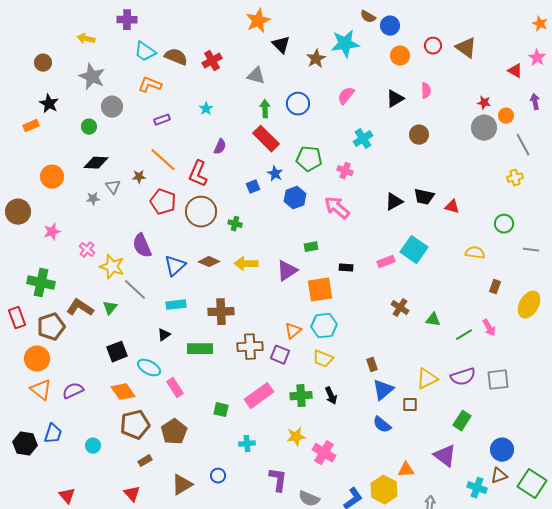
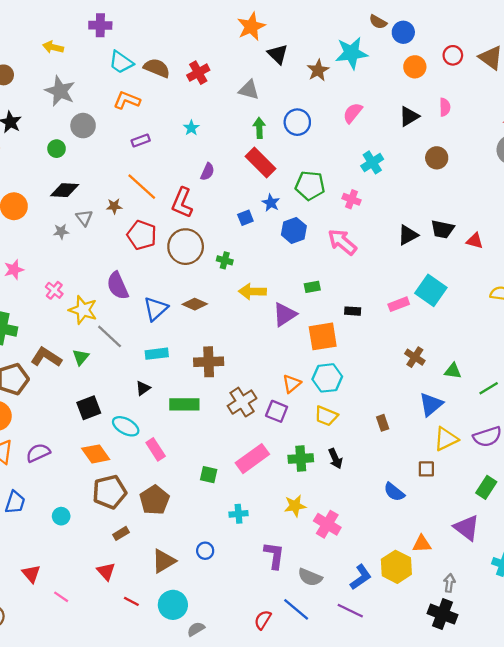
yellow arrow: (246, 264) -> (252, 291), moved
brown cross: (250, 347) -> (242, 402), turned -30
blue triangle: (383, 390) -> (431, 404), moved

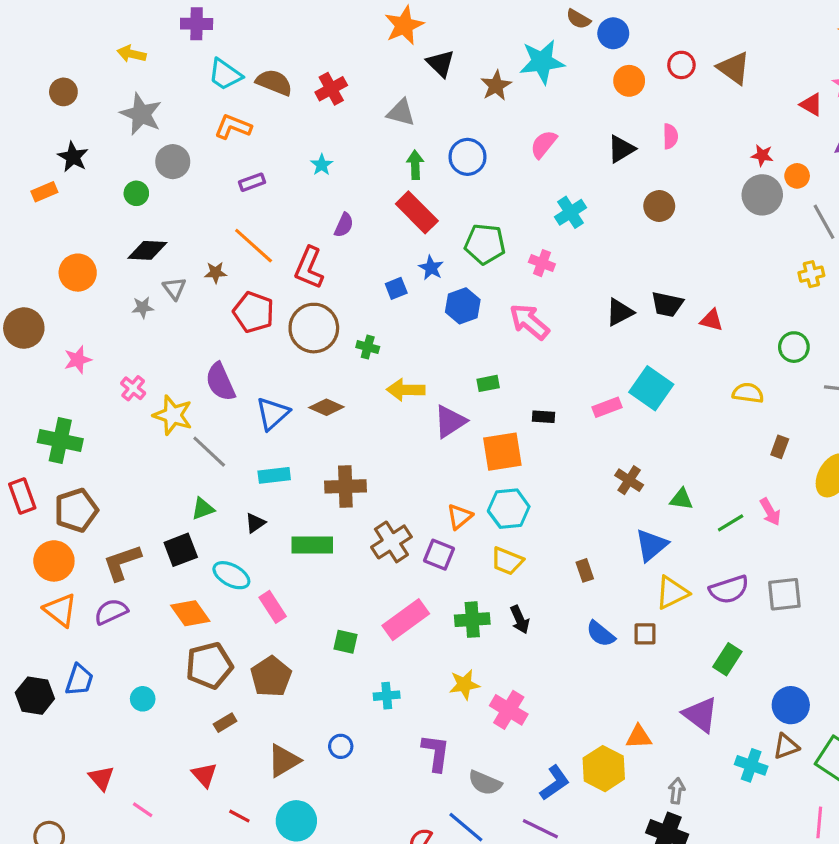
brown L-shape: (46, 357) -> (122, 563), moved, turned -52
green triangle: (81, 357) -> (203, 509), moved, turned 30
blue semicircle: (394, 492) -> (601, 634), moved

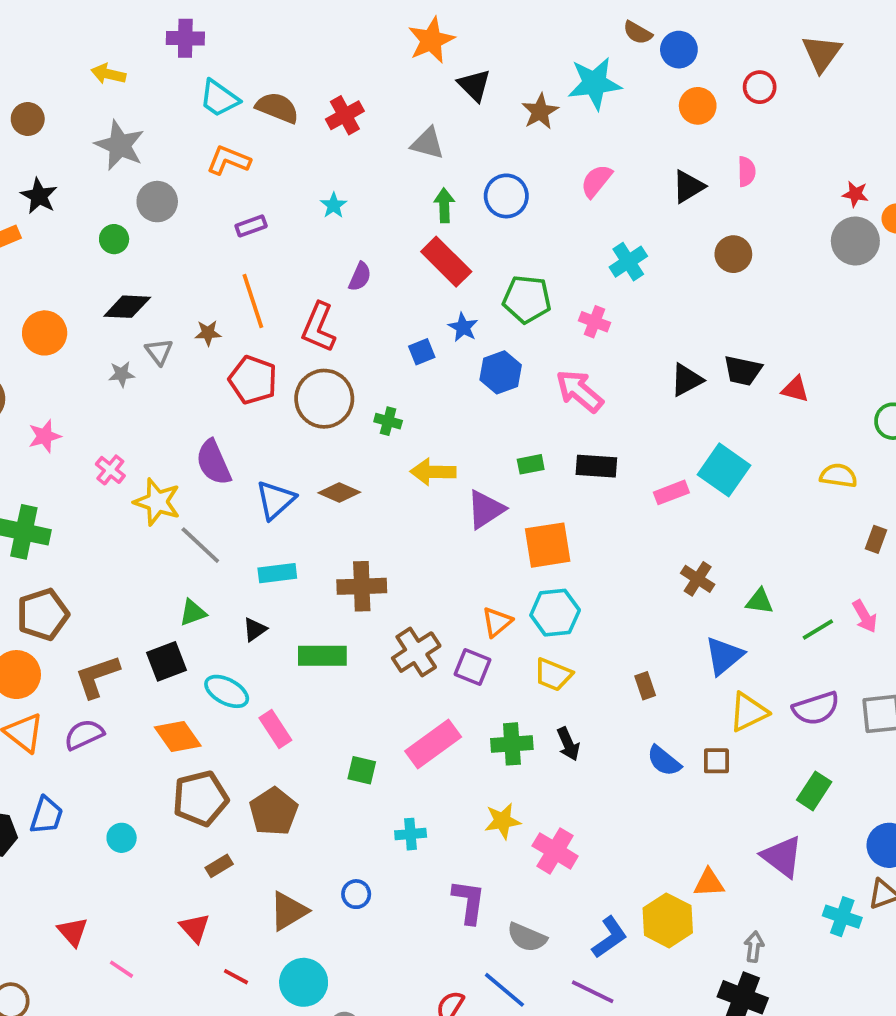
brown triangle: (734, 68) -> (822, 53), moved, turned 30
orange line: (254, 246) -> (253, 301), turned 30
black rectangle: (544, 417) -> (596, 466), moved, size x1.5

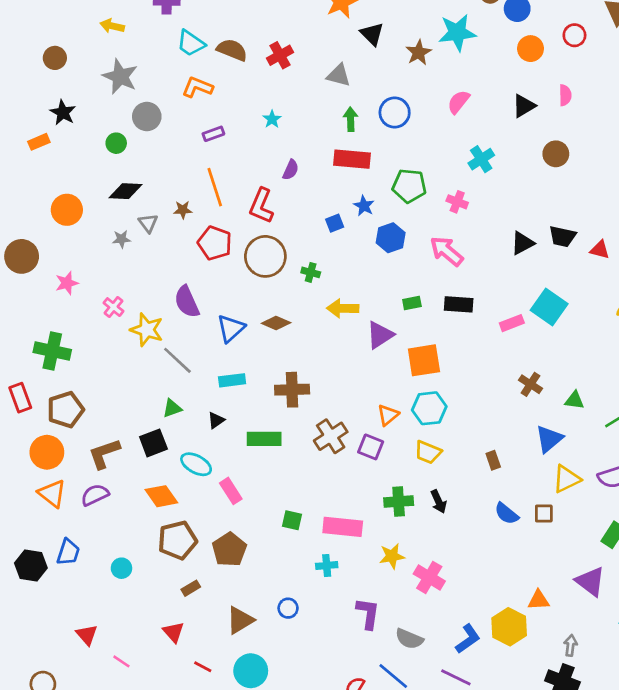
red rectangle: (446, 262) -> (352, 159), turned -40
pink rectangle: (433, 744) -> (343, 527), moved, turned 42

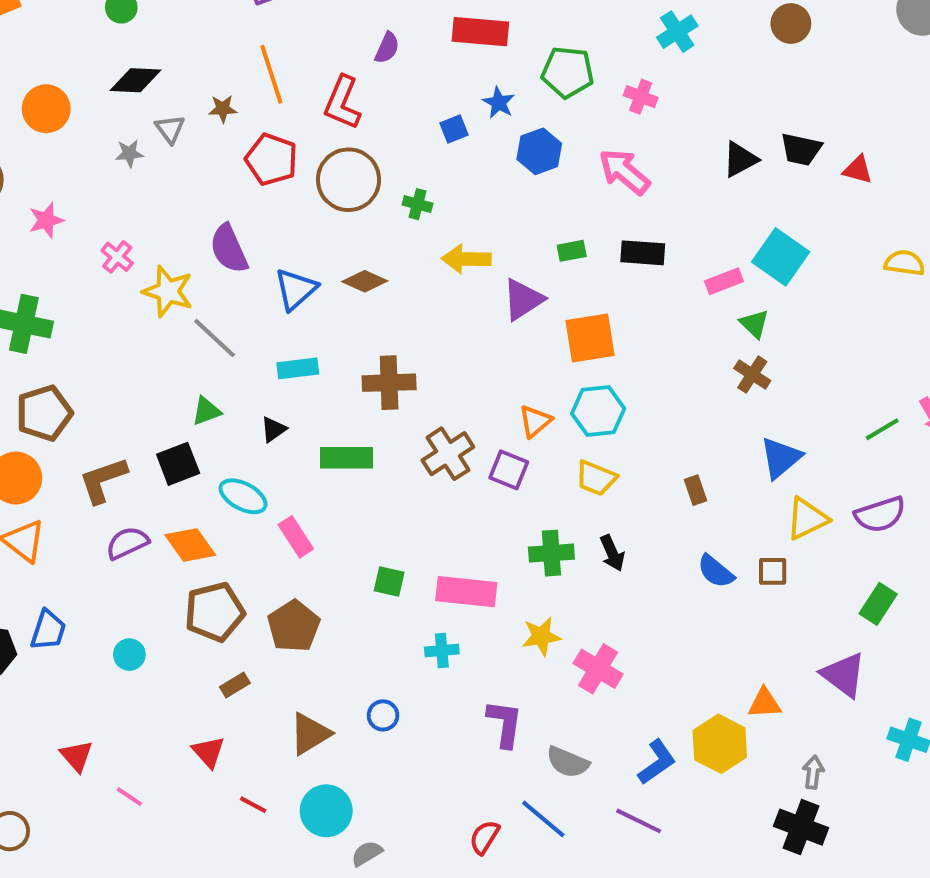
green triangle: (574, 400) -> (754, 324), moved, turned 36
purple semicircle: (95, 495) -> (127, 543), moved

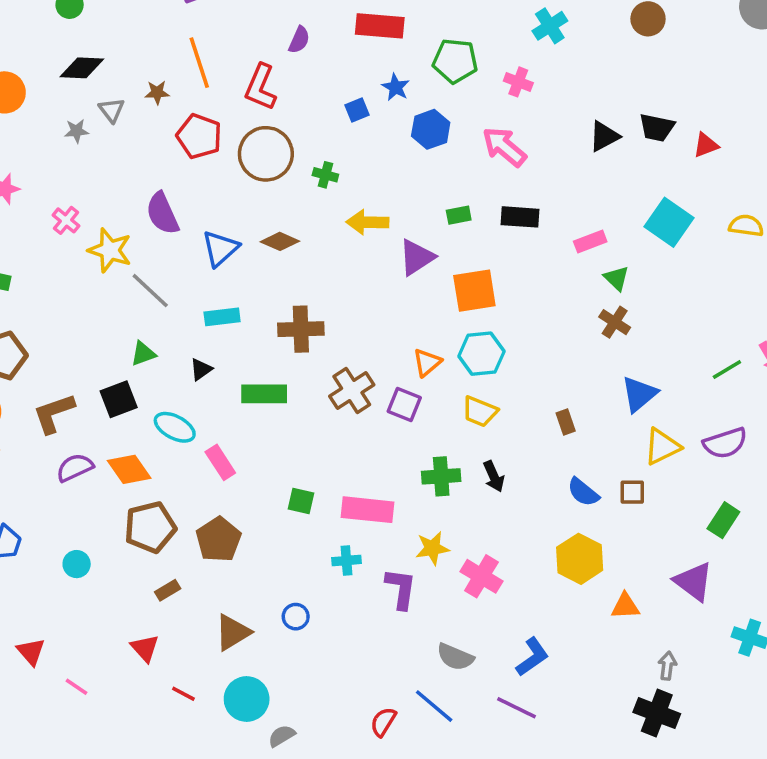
red triangle: (858, 170) -> (706, 145), turned -36
cyan square: (781, 257) -> (669, 222), moved
purple L-shape: (505, 724) -> (401, 589), moved
yellow hexagon: (720, 744) -> (580, 559), moved

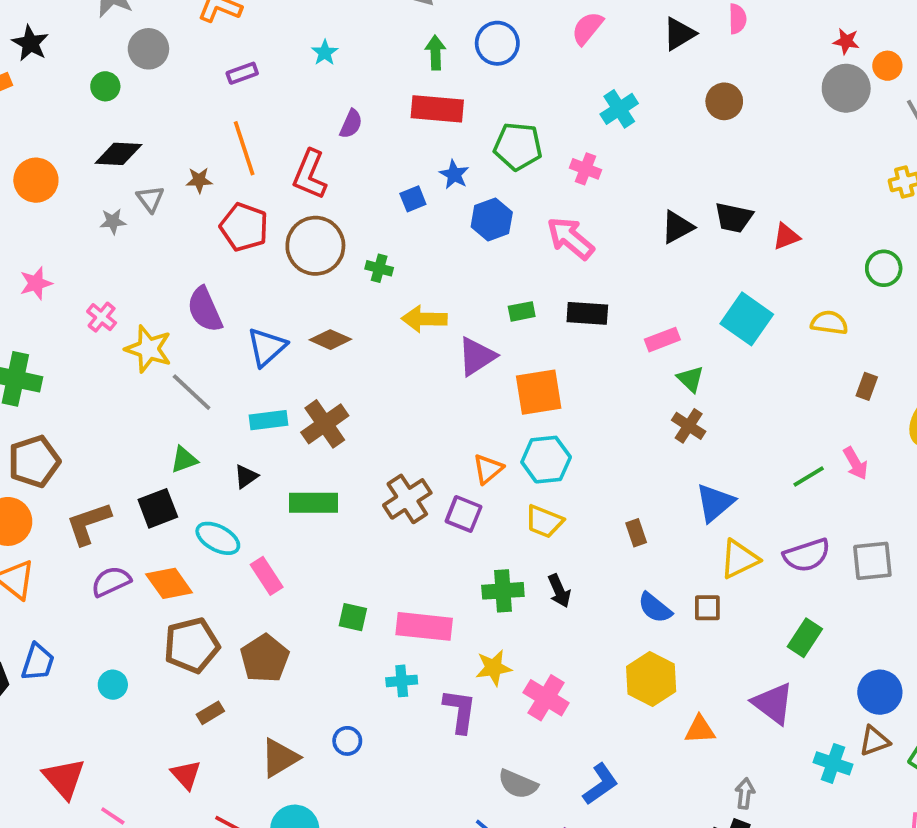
brown cross: (301, 329) -> (325, 424), moved, turned -33
red triangle: (31, 652) -> (64, 778), size x1.4

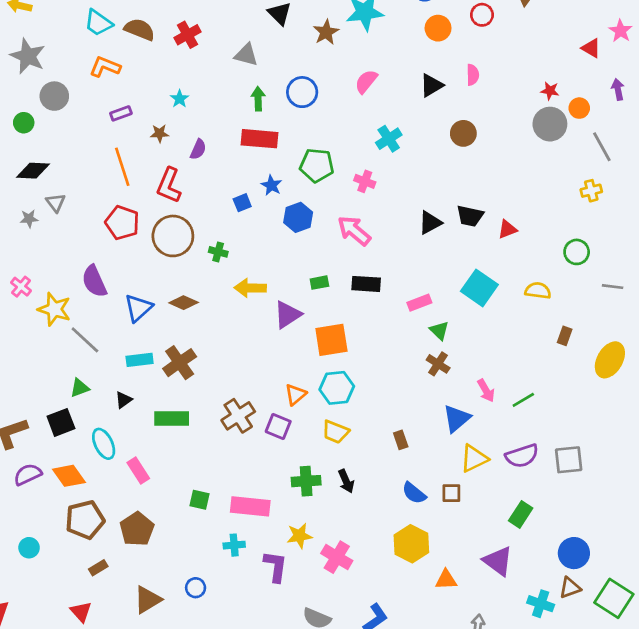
brown star: (199, 180) -> (160, 133), moved
pink arrow: (856, 463) -> (486, 391), moved
cyan ellipse: (218, 538) -> (104, 444), turned 36

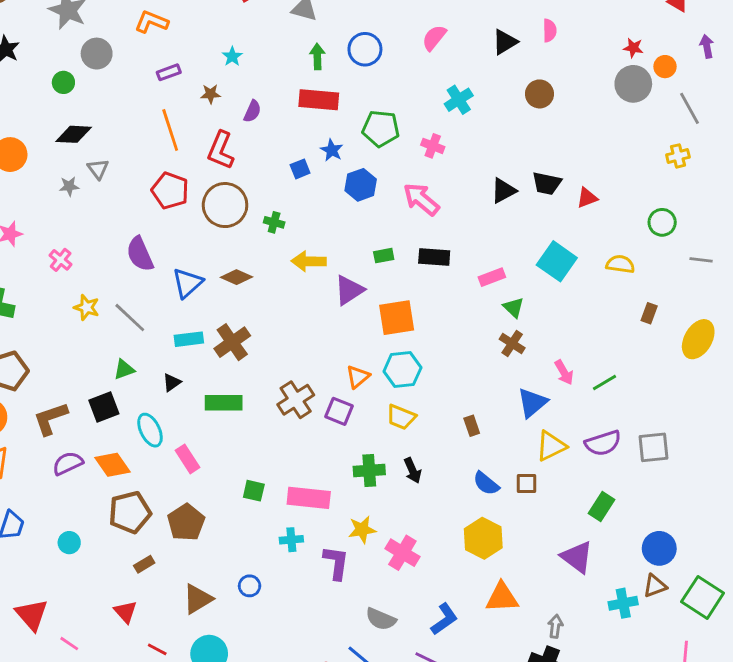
yellow star: (54, 309) -> (87, 307), moved, size x0.7
orange triangle: (446, 580) -> (502, 597), moved, size x1.4
cyan cross: (541, 604) -> (623, 603), turned -30

